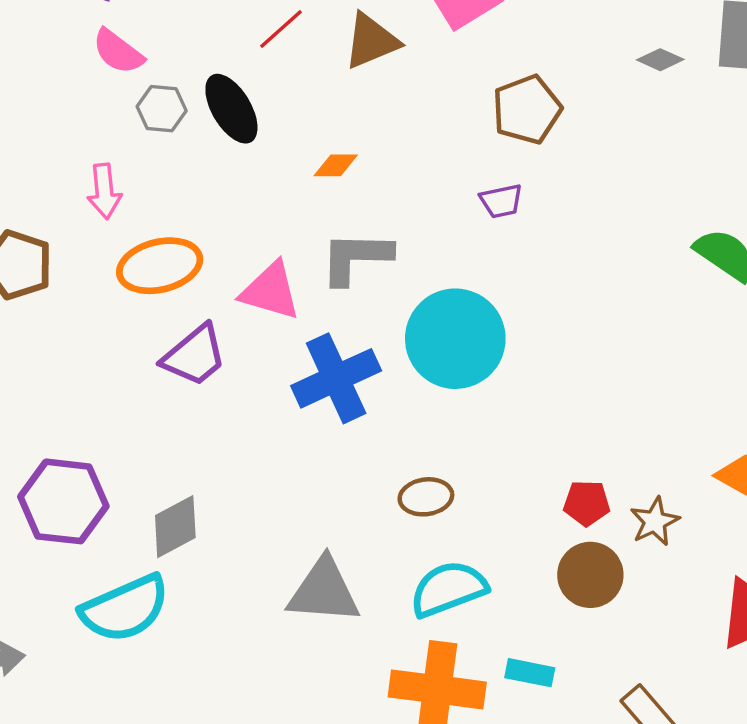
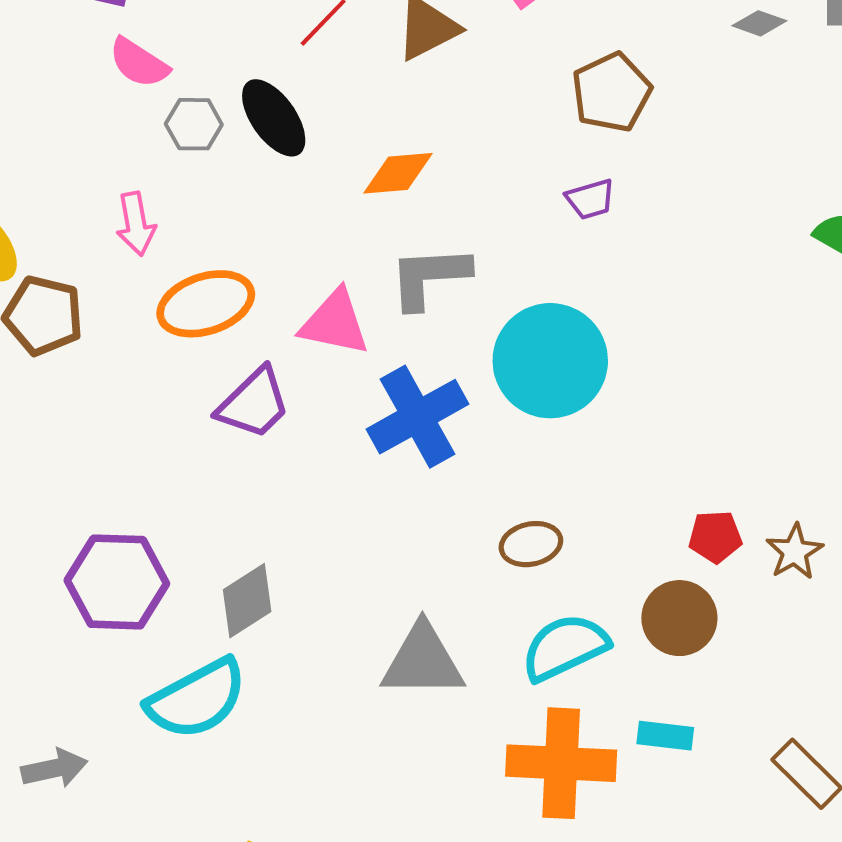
orange diamond: (336, 165) -> (398, 173), size x1.4
brown circle: (590, 575) -> (679, 618), moved

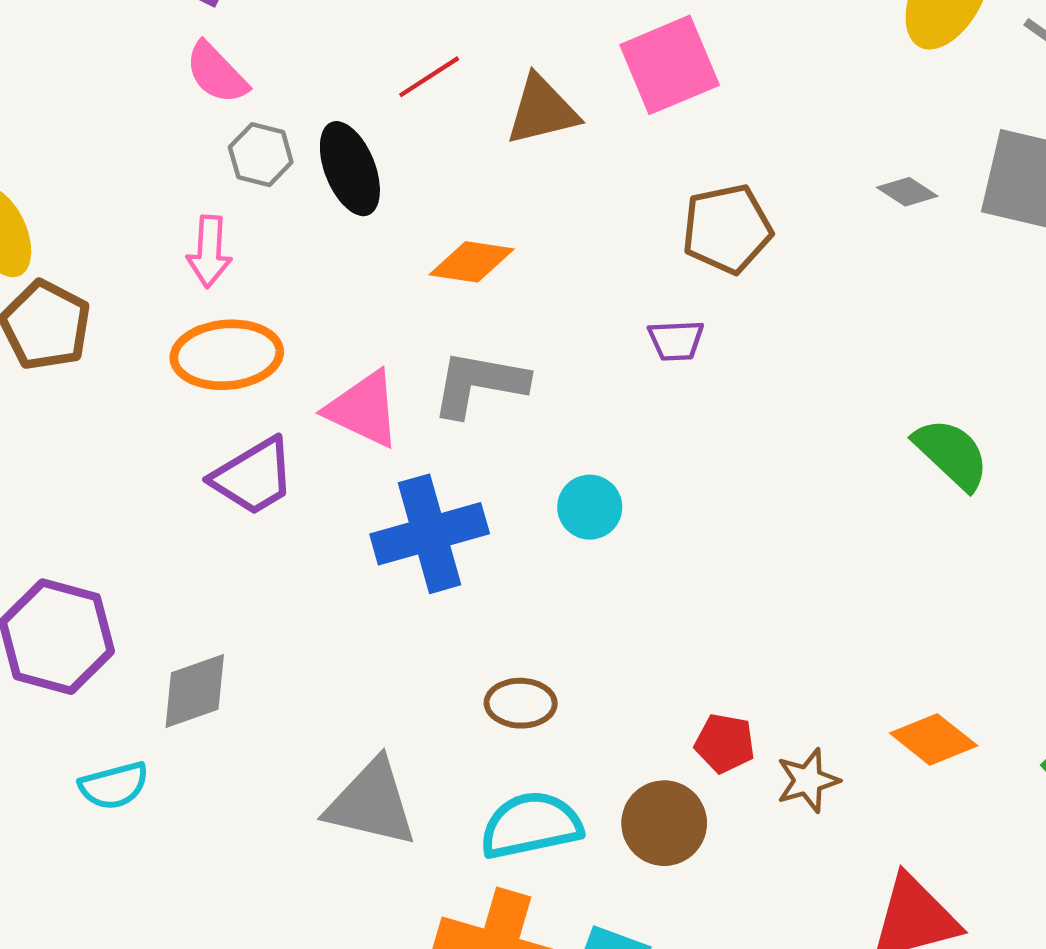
pink arrow: (136, 224) -> (209, 251), moved
cyan circle: (550, 361) -> (590, 507), size x0.5
cyan semicircle: (197, 699) -> (114, 786), size x0.6

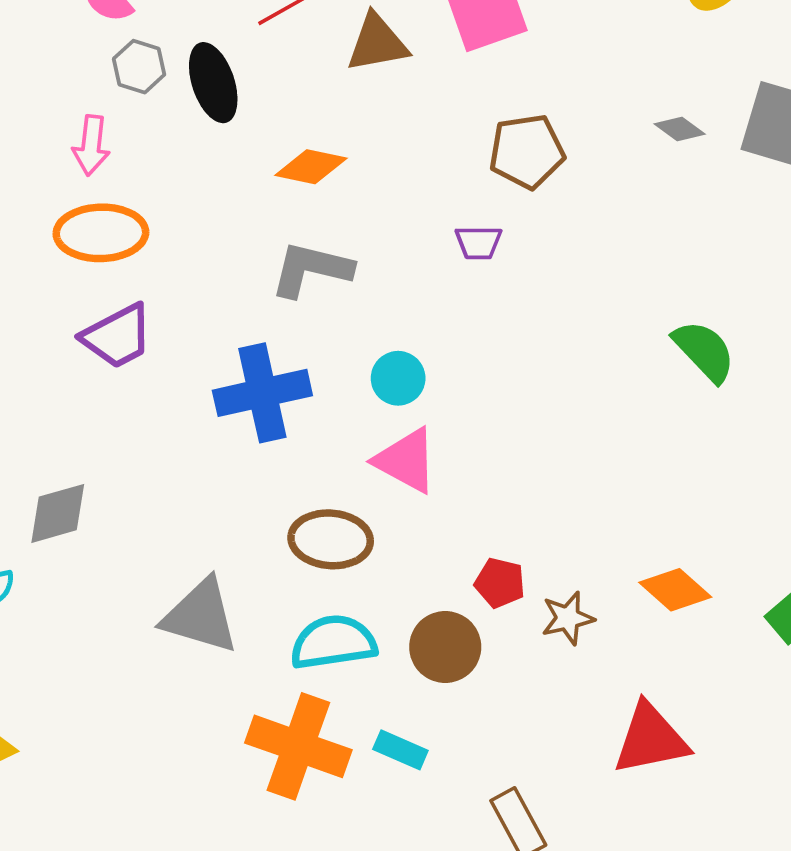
pink triangle: (363, 409) -> (406, 461), moved
brown ellipse: (521, 703) -> (331, 539), size x1.4

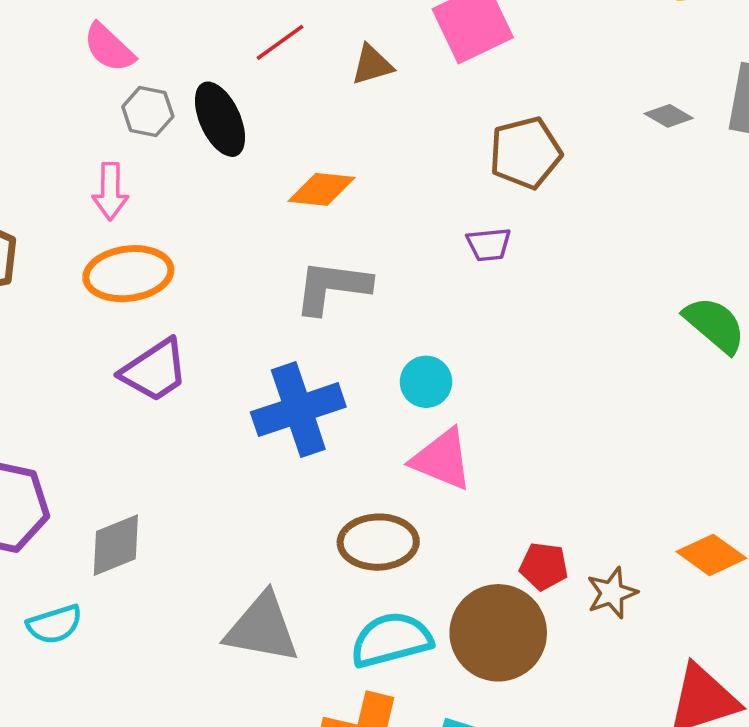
brown triangle: (377, 43) -> (372, 65), size x0.7
brown circle: (445, 647) -> (498, 633), size x1.4

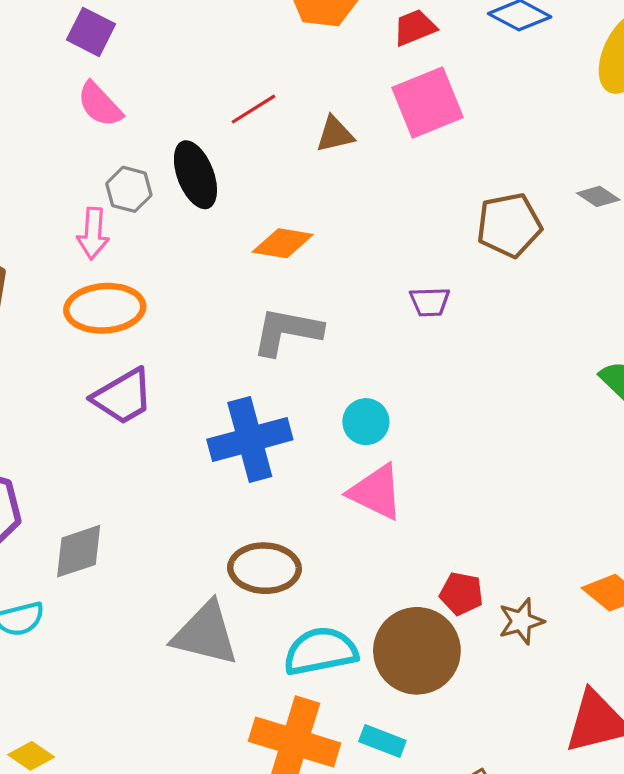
gray hexagon: (148, 112) -> (129, 189), moved
brown pentagon: (525, 153) -> (509, 225), moved
brown ellipse: (378, 542) -> (264, 568), moved

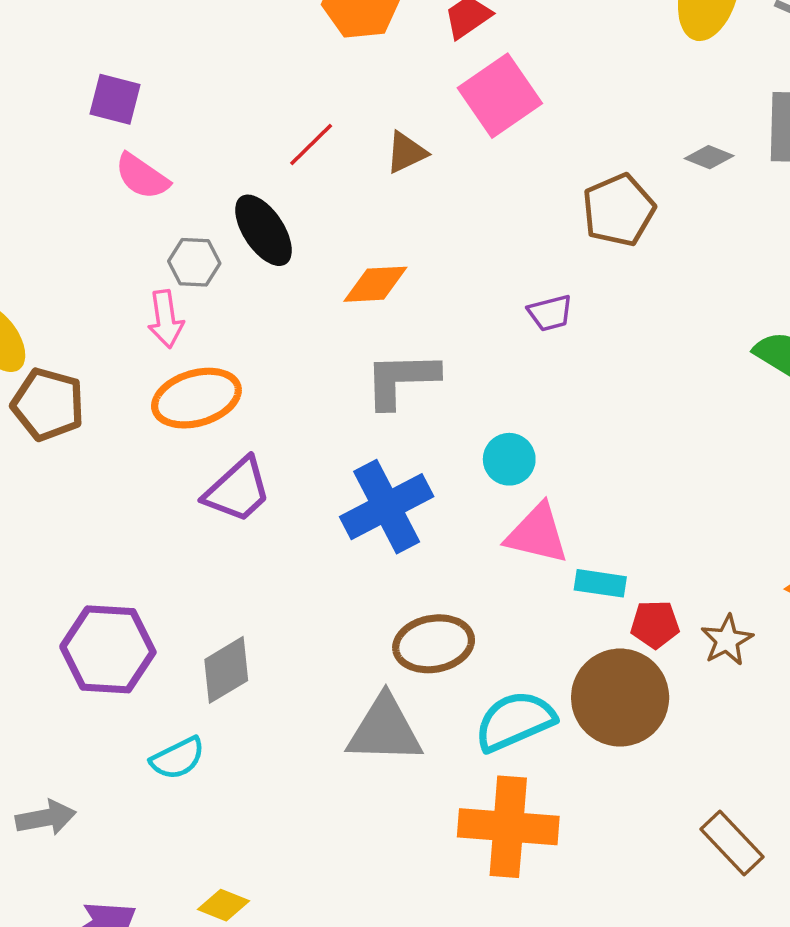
cyan rectangle: (382, 741) -> (600, 583), moved

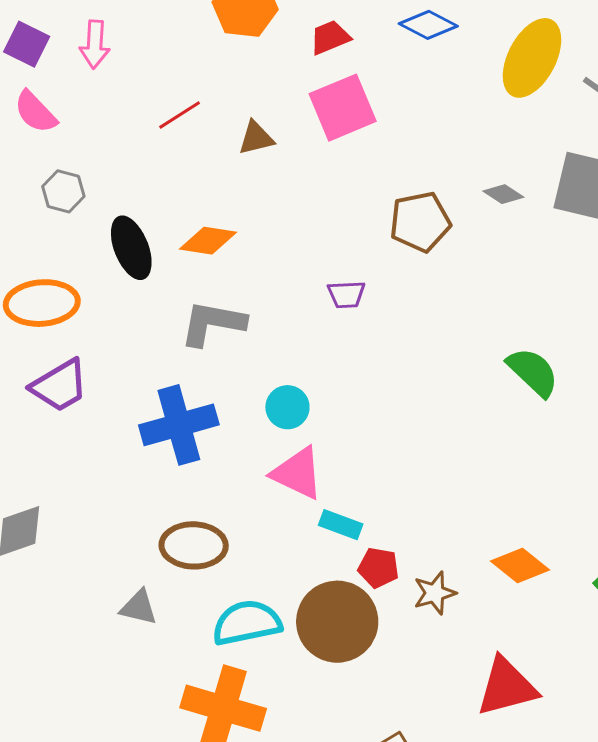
black ellipse: (264, 230) -> (131, 248), moved
pink arrow: (166, 319) -> (95, 44), moved
gray triangle: (385, 730) -> (139, 607), size x0.6

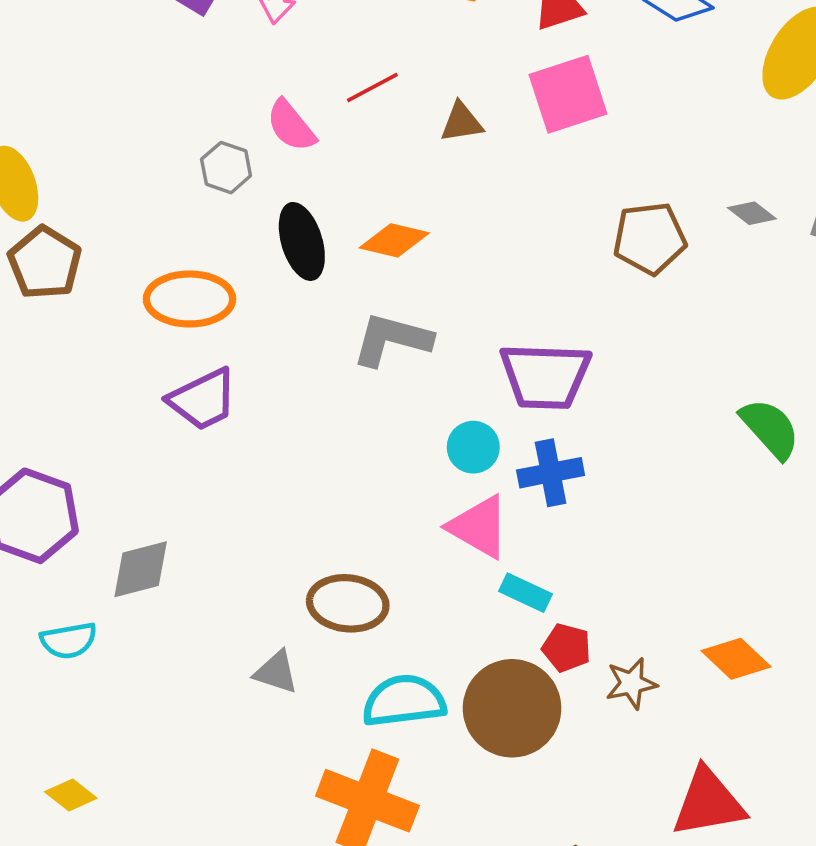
pink semicircle: (35, 112) -> (291, 126), moved
purple trapezoid: (346, 294) -> (545, 376), moved, size x2.0
blue cross: (179, 425) -> (551, 473), moved, size x0.7

